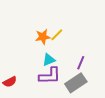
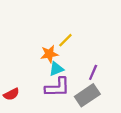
orange star: (43, 37) -> (49, 54), moved

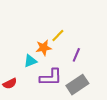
cyan triangle: (56, 69) -> (30, 61), moved
purple line: (93, 72) -> (76, 55), moved

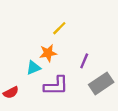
yellow line: (58, 35) -> (59, 28), moved
gray rectangle: (77, 85) -> (101, 83), moved

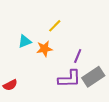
cyan triangle: (33, 68) -> (25, 41), moved
purple L-shape: (56, 86) -> (69, 79), moved

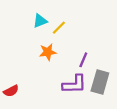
cyan triangle: (25, 41) -> (40, 21), moved
gray rectangle: (93, 77) -> (100, 82), turned -40

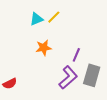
yellow line: (59, 28) -> (54, 17), moved
purple L-shape: (74, 84) -> (68, 77), turned -40

